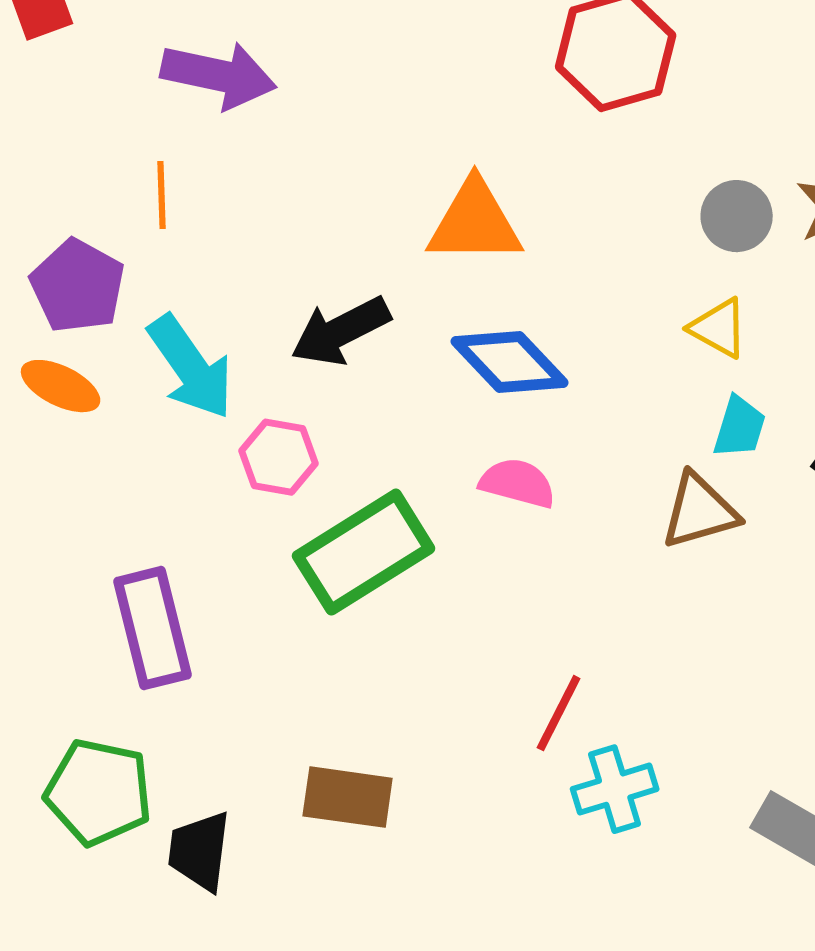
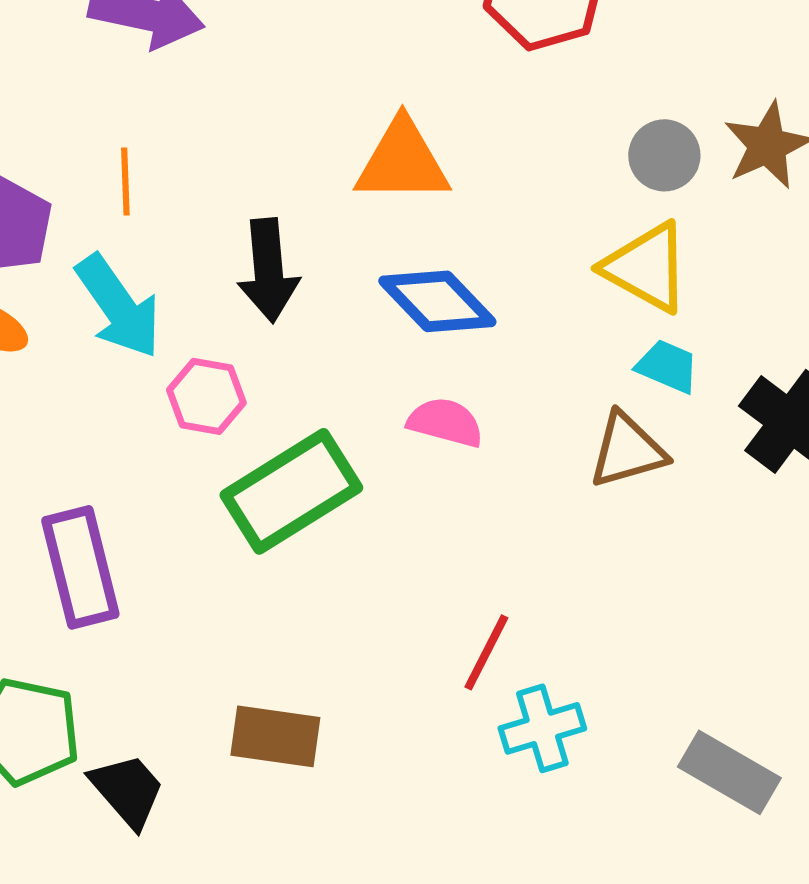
orange line: (162, 195) -> (125, 181), moved
yellow triangle: (719, 328) -> (646, 267), size x1.5
black arrow: (341, 331) -> (268, 270), turned -68
cyan trapezoid: (740, 427) -> (667, 366), turned -84
black trapezoid: (200, 851) -> (127, 790), turned 132

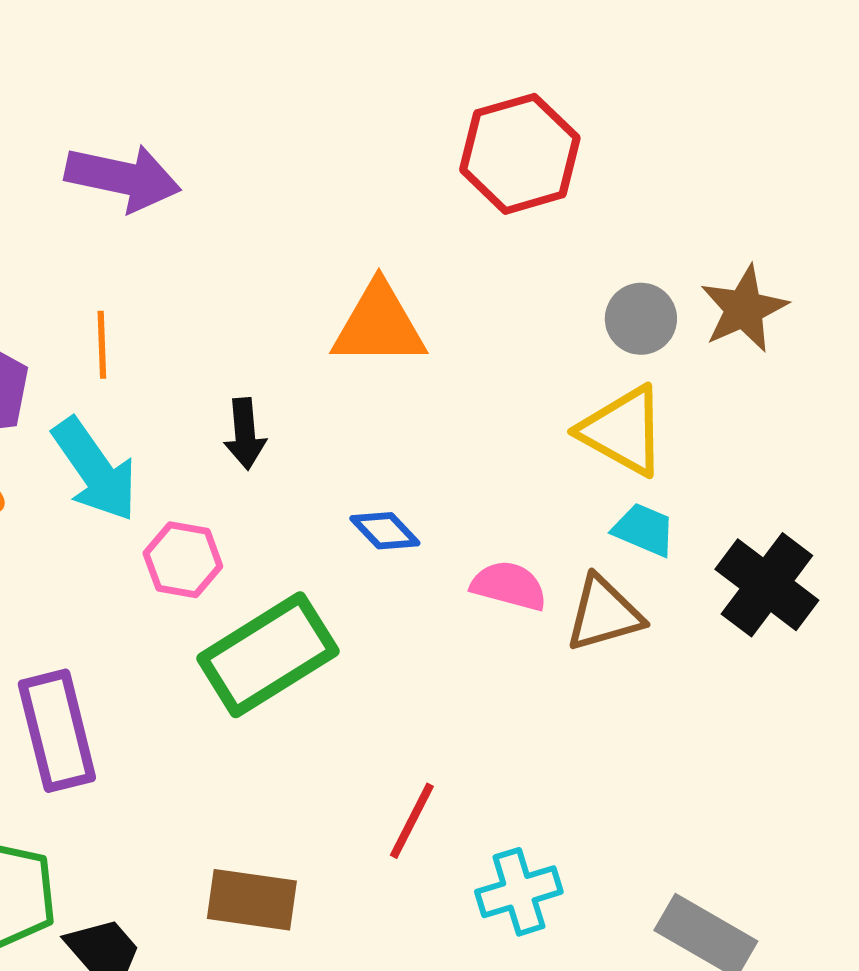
black arrow: (268, 270) -> (245, 434), size x0.7
blue diamond: (437, 301) -> (385, 531), moved, size x0.6
pink semicircle: (445, 422) -> (509, 586), moved
red line: (486, 652) -> (412, 821), moved

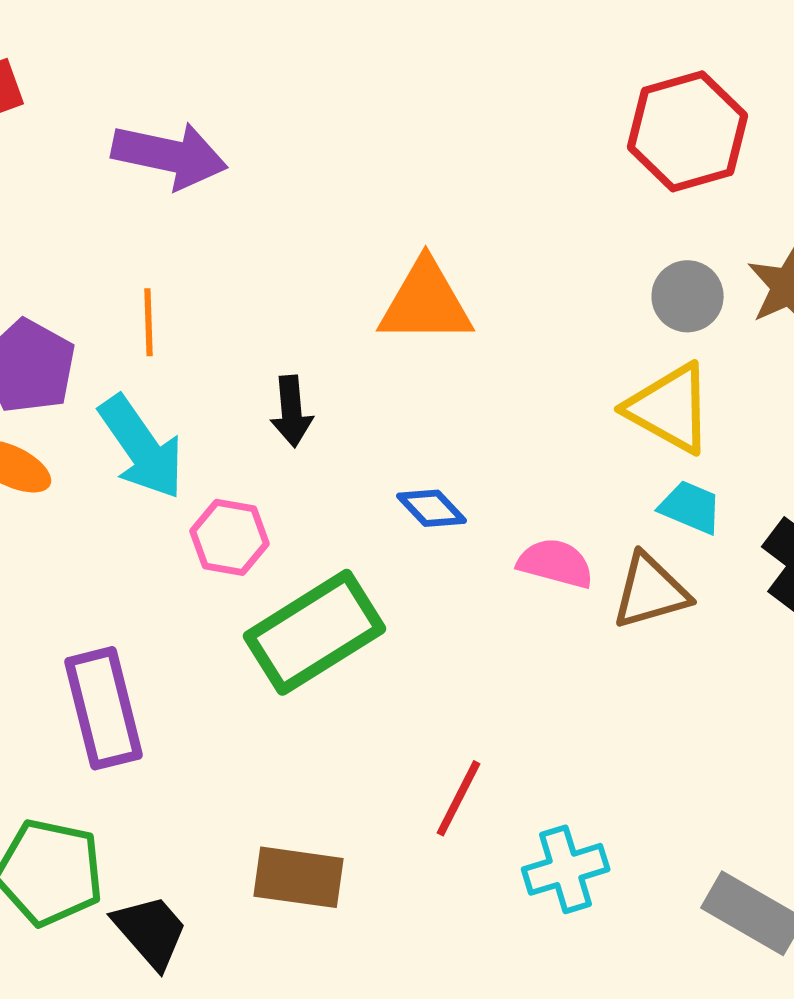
red hexagon: (520, 154) -> (688, 131), moved

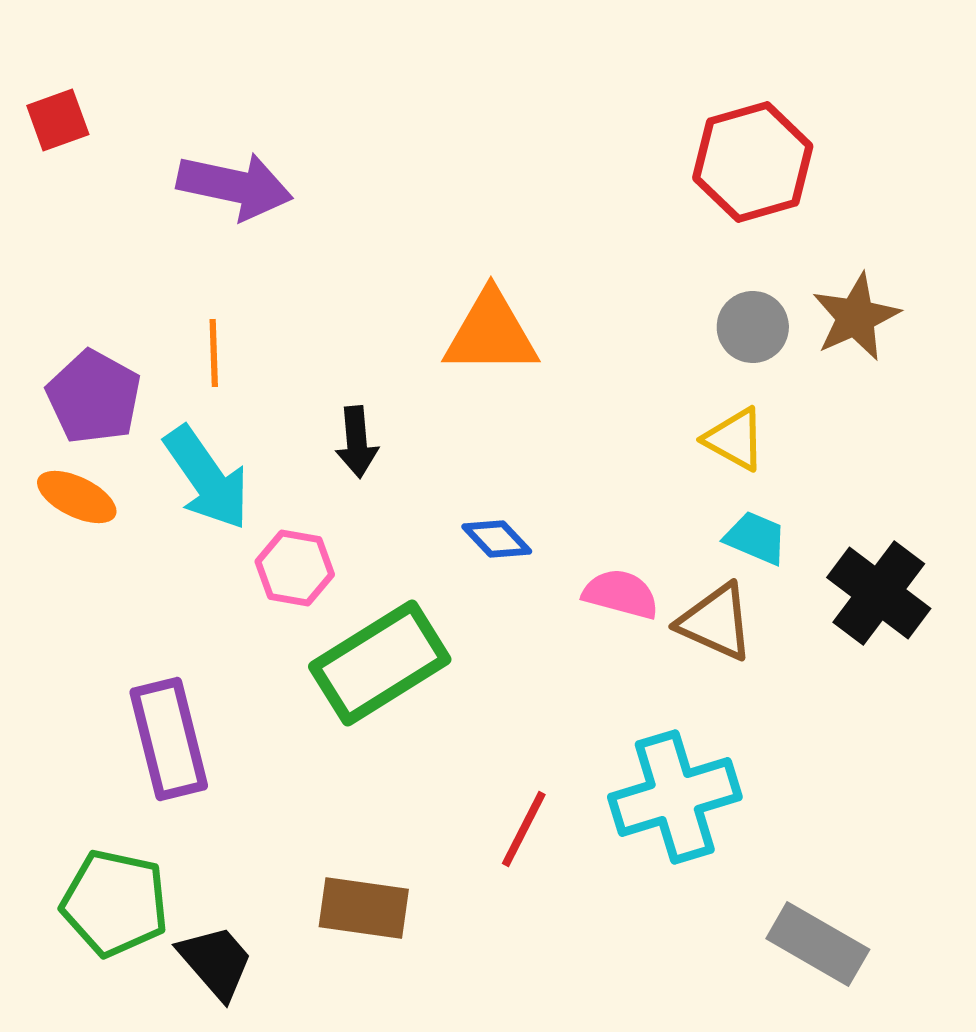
yellow triangle: (670, 408) -> (735, 439), size x0.7
brown triangle: (651, 591) -> (716, 622), turned 40
cyan cross: (566, 869) -> (675, 797), moved, size x1.5

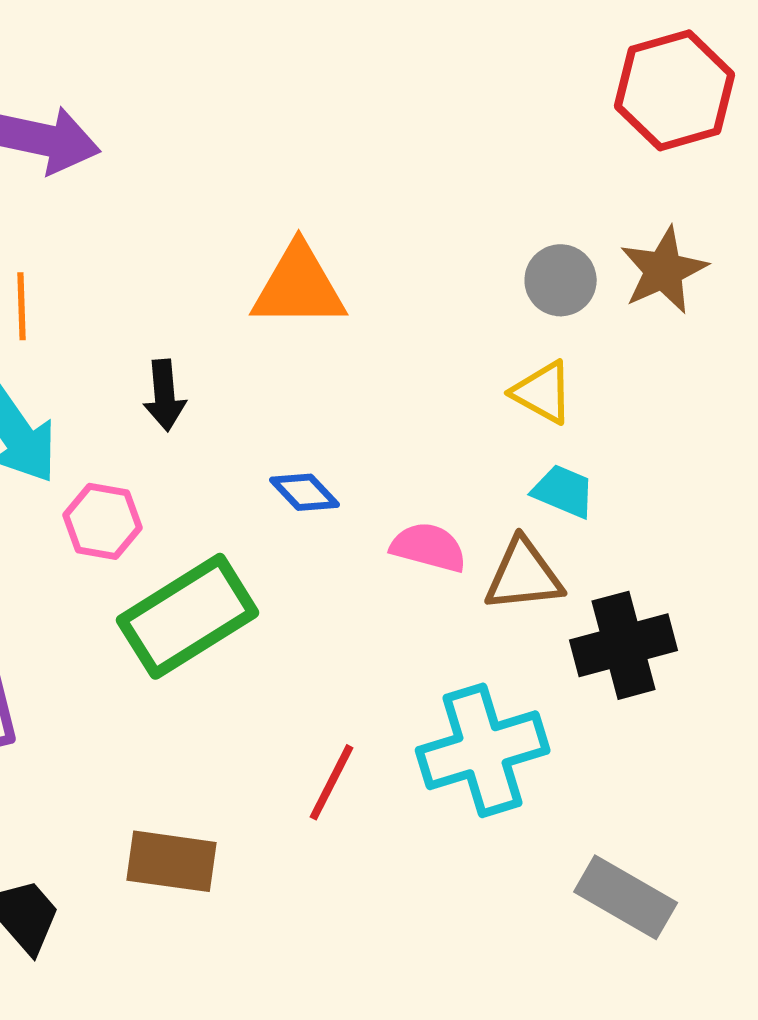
red hexagon: (753, 162) -> (675, 90), moved
black cross: (879, 593) -> (624, 645), moved, turned 38
brown triangle: (716, 622) -> (524, 575), turned -30

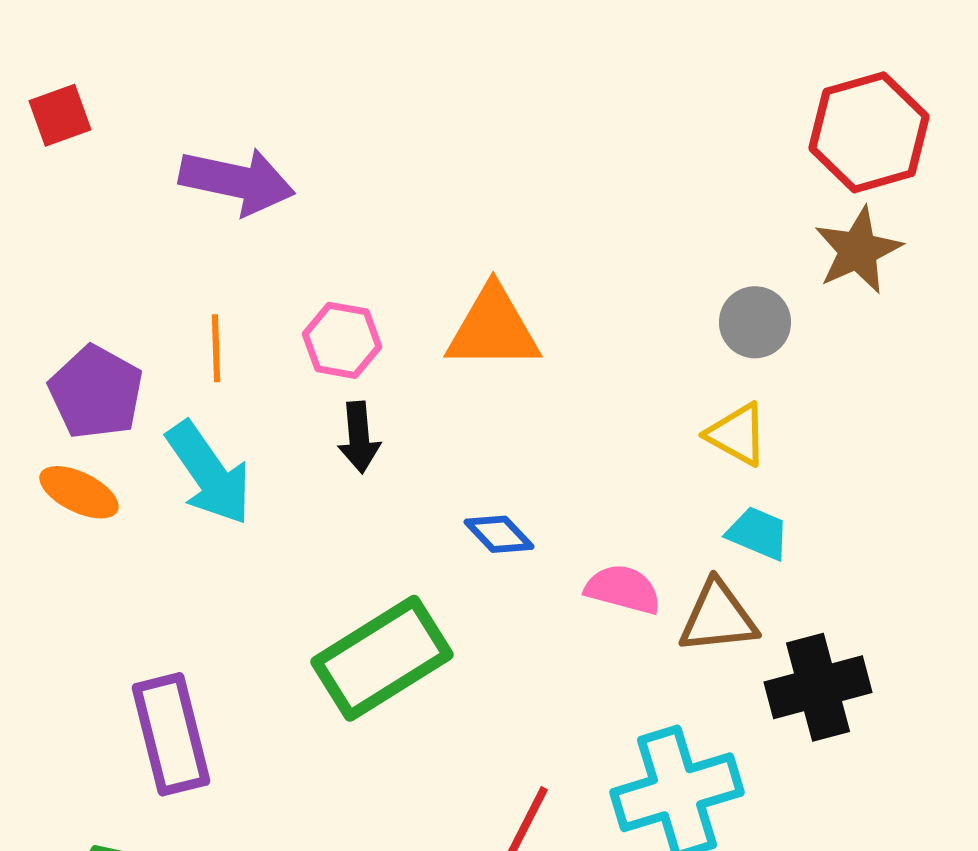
brown star: (664, 270) -> (858, 250), moved
pink hexagon: (103, 521) -> (342, 340), moved

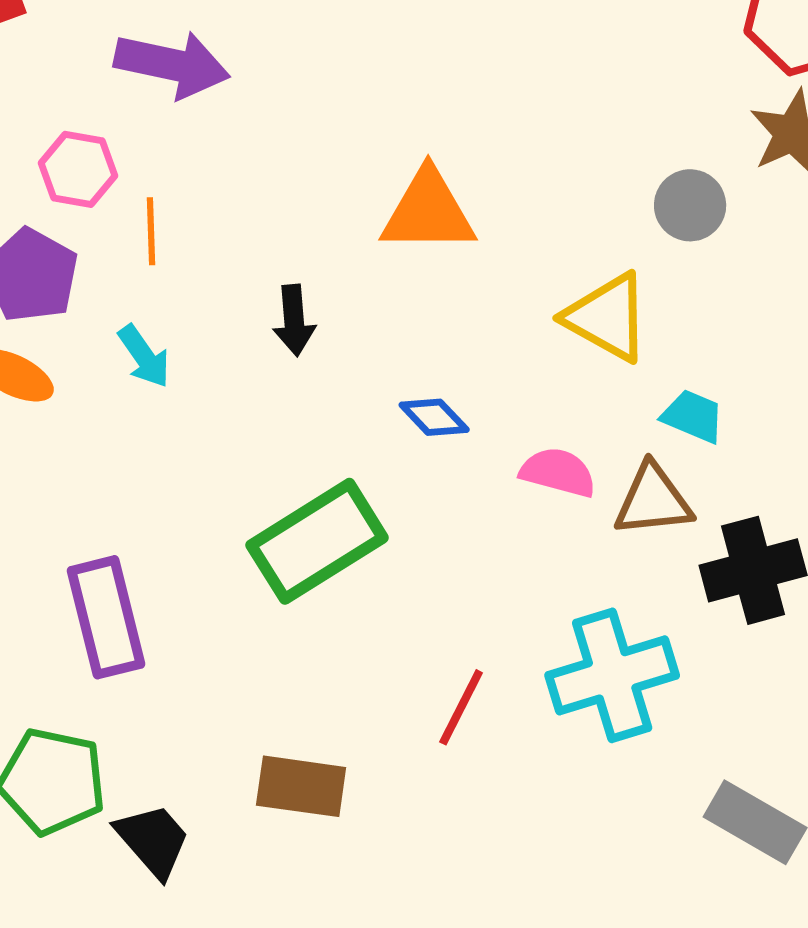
pink hexagon: (342, 340) -> (78, 169), moved
yellow triangle: (737, 434) -> (607, 317), moved, size x1.4
cyan arrow: (209, 473) -> (144, 356), size x0.6

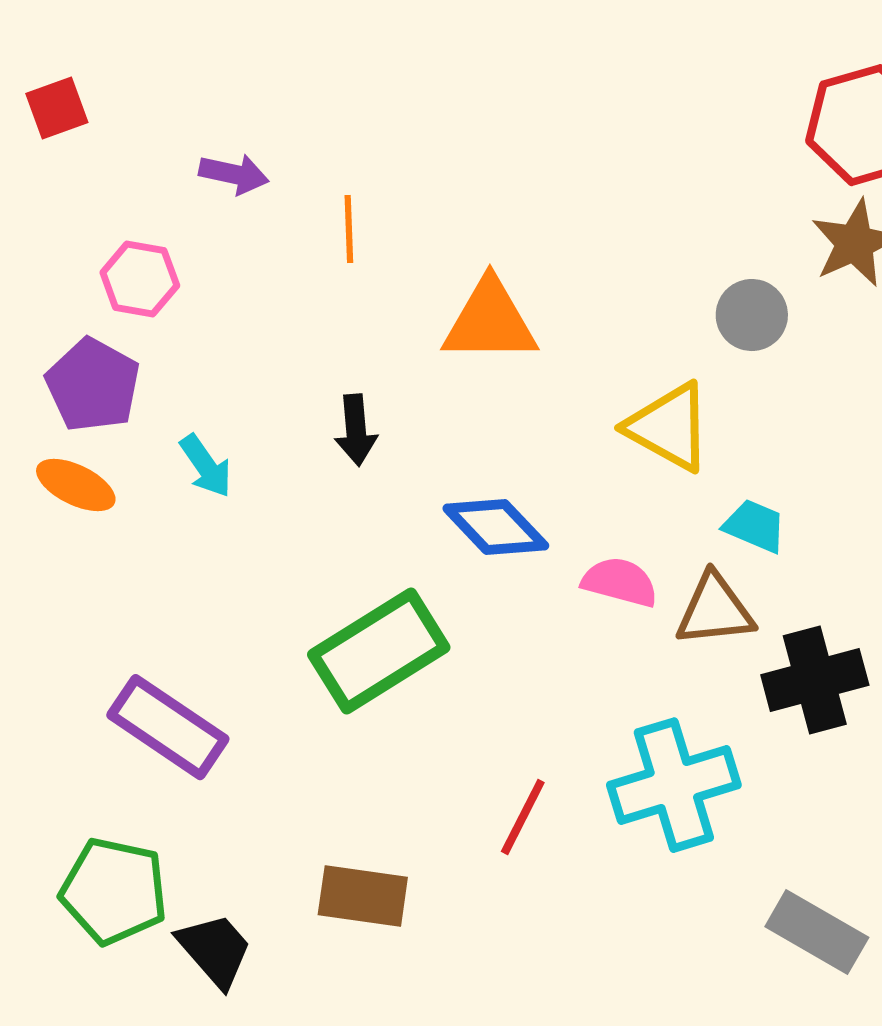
purple arrow: (172, 64) -> (234, 174), size x0.6
orange line: (151, 231) -> (349, 229), moved
blue diamond: (434, 417) -> (496, 527), size x1.5
purple rectangle: (106, 617) -> (168, 727), turned -42

